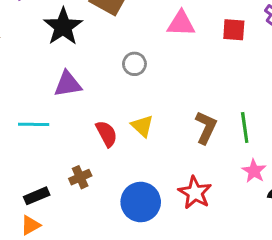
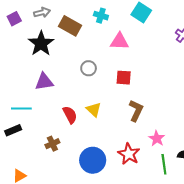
red square: (234, 30) -> (124, 78), moved
green line: (245, 127) -> (164, 164), moved
pink star: (254, 171) -> (157, 138), moved
black rectangle: (37, 196) -> (13, 130), moved

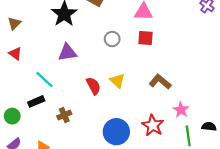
red square: (124, 78) -> (145, 38), moved
cyan line: (21, 109) -> (44, 80), turned 42
brown L-shape: (136, 111) -> (160, 82), turned -75
brown cross: (52, 144) -> (64, 115), moved

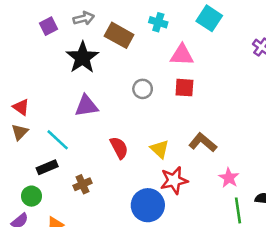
brown triangle: (14, 23) -> (20, 132), moved
yellow triangle: (117, 81) -> (160, 149), moved
green circle: (12, 116) -> (31, 196), moved
red star: (153, 125) -> (174, 180), moved, turned 30

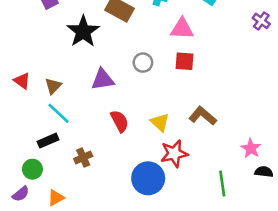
purple triangle: (86, 106) -> (103, 79), moved
brown triangle: (20, 132) -> (53, 86), moved
pink star: (229, 178) -> (251, 148), moved
green line: (238, 210) -> (222, 183), moved

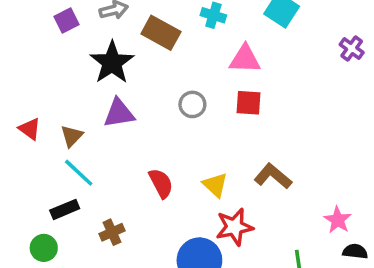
purple triangle: (103, 79) -> (119, 113), moved

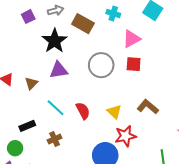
pink triangle: (245, 59) -> (132, 39), turned -30
gray circle: (192, 104) -> (101, 65), size x1.6
cyan line: (79, 173) -> (56, 108), moved

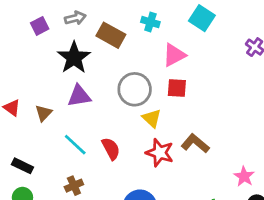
yellow triangle: (114, 112) -> (152, 118), moved
black rectangle: (27, 126) -> (22, 166), moved, turned 49
red star: (125, 136) -> (160, 153), moved, turned 30

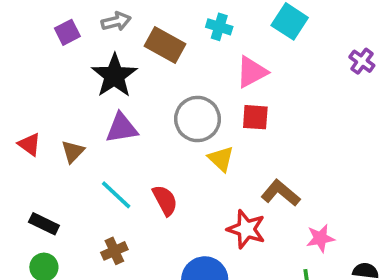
red star: (160, 153) -> (246, 229), moved
pink star: (244, 176) -> (320, 238), moved, turned 30

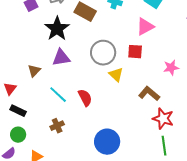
pink triangle: (252, 72) -> (145, 27), moved
red triangle: (29, 144) -> (10, 89), moved, turned 32
red star: (246, 229) -> (163, 119), moved
pink star: (320, 238) -> (171, 68), moved

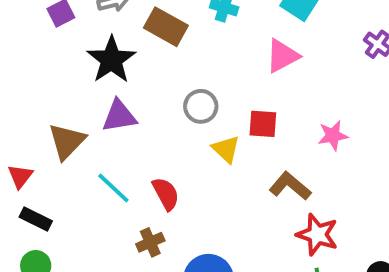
red square: (135, 52) -> (263, 124), moved
gray circle: (103, 53) -> (201, 106), size x0.7
brown triangle: (34, 71) -> (67, 141), size x1.5
brown cross: (57, 126) -> (150, 242), moved

